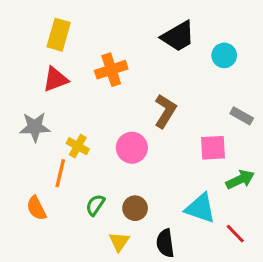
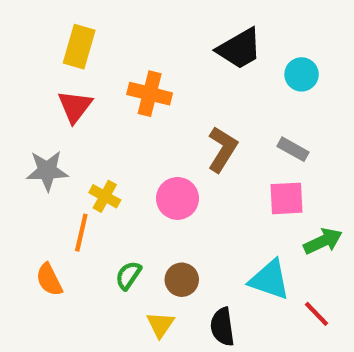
orange cross: (111, 70) -> (150, 94), turned 32
red triangle: (55, 79) -> (75, 106), turned -32
gray rectangle: (242, 116) -> (293, 149), moved

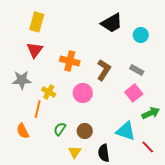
orange cross: (150, 94) -> (70, 61), moved
pink square: (287, 198) -> (134, 93), turned -36

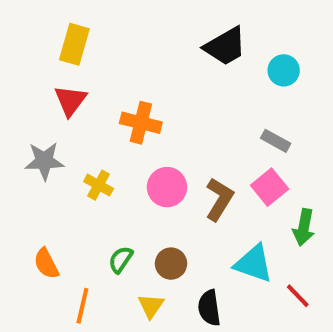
brown L-shape: (104, 70) -> (219, 199), moved
orange line: (38, 109) -> (82, 306), moved
green arrow: (151, 113) -> (304, 227), turned 126

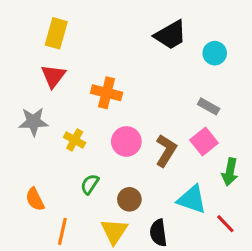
green semicircle: (121, 260) -> (90, 184), moved
yellow triangle: (151, 306) -> (114, 231), size x1.4

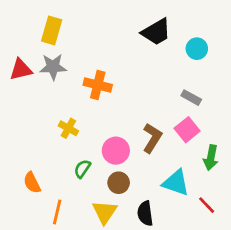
red triangle: (53, 76) -> (21, 70), moved, turned 40
gray star: (33, 122) -> (53, 67), moved
pink circle: (126, 141) -> (116, 151), moved

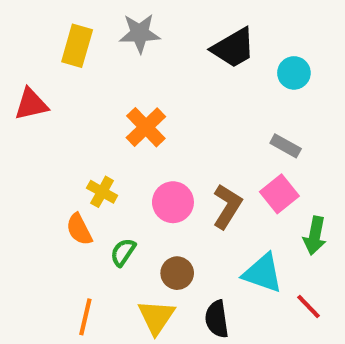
gray star: (53, 67) -> (140, 33), moved
orange cross: (98, 85) -> (146, 127), turned 32
pink circle: (116, 151) -> (173, 202), moved
orange semicircle: (32, 183) -> (79, 229), moved

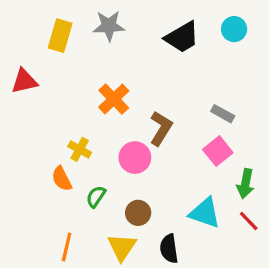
cyan circle: (294, 73) -> (234, 29), moved
brown L-shape: (227, 206) -> (161, 128), moved
red line: (309, 306) -> (249, 221), moved

